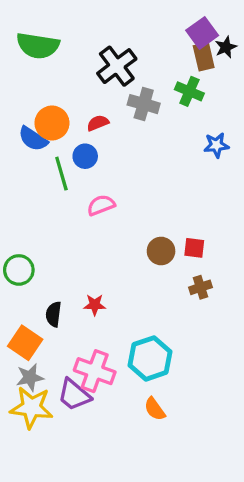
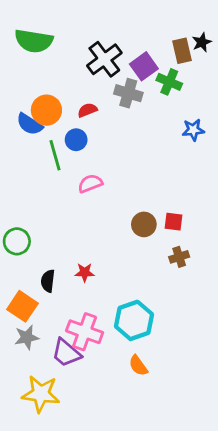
purple square: (202, 33) -> (144, 66), moved
yellow star: (31, 407) -> (41, 394), moved

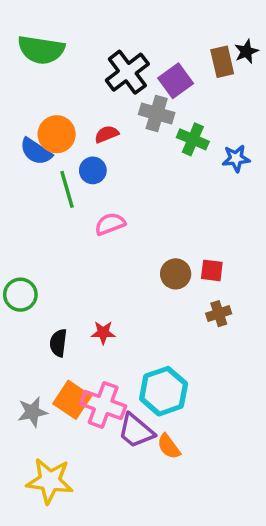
green cross: (169, 82) -> (193, 139), moved
orange square: (22, 306) -> (72, 400), moved
purple trapezoid: (66, 353) -> (136, 431), moved

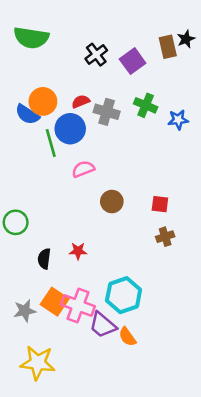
black cross: (127, 72) -> (96, 55), size x0.7
gray cross: (157, 114) -> (107, 112), moved
blue circle: (93, 170) -> (70, 129), size x1.5
brown circle: (176, 274) -> (112, 202), moved

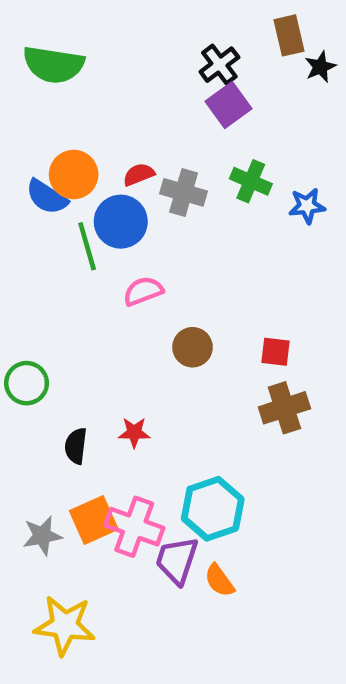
brown rectangle: (168, 47) -> (289, 35), moved
black cross: (96, 55) -> (219, 65), moved
brown cross: (165, 237) -> (284, 408), size x1.5
orange square: (55, 302) -> (94, 520), turned 32
purple trapezoid: (103, 325) -> (177, 560), turned 68

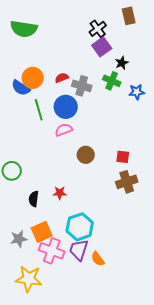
black star: (320, 67) -> (122, 63), moved
blue circle: (121, 222) -> (66, 107), moved
cyan hexagon: (213, 509) -> (80, 227), moved
pink cross: (134, 527) -> (52, 251), moved

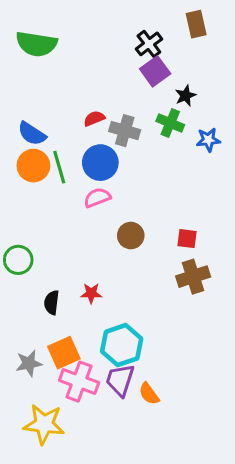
orange circle: (33, 78) -> (33, 166), moved

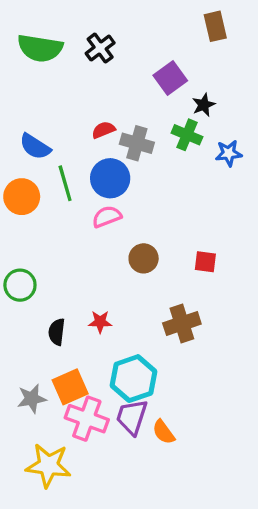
black cross: (149, 44) -> (100, 48), moved
orange circle: (33, 166) -> (22, 197), moved
brown cross: (193, 277) -> (182, 323), moved

